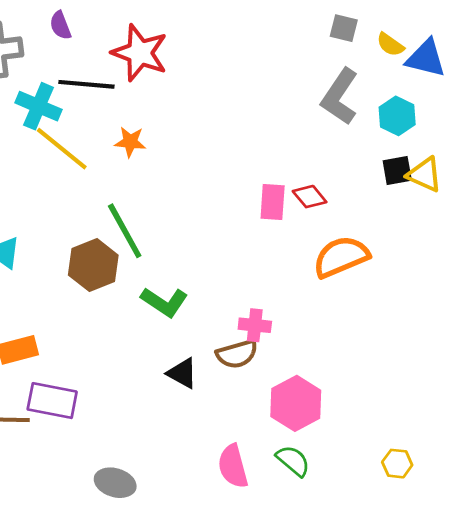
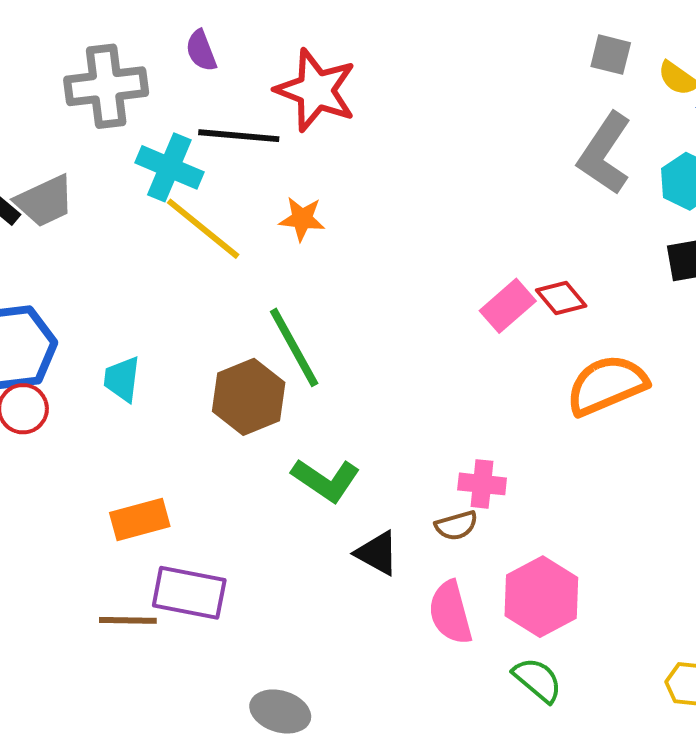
pink rectangle: (273, 202) -> (508, 306), turned 45
green L-shape: (164, 302) -> (326, 480), moved
brown semicircle: (237, 354) -> (456, 525), size x0.7
pink semicircle: (233, 466) -> (450, 613), moved

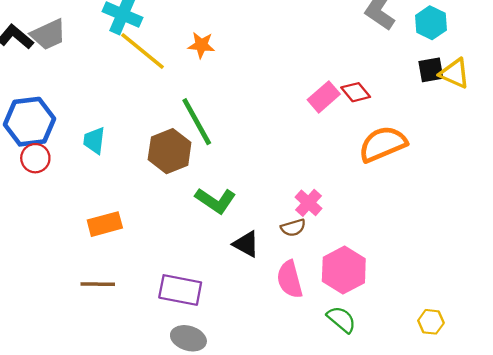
pink cross: (482, 484) -> (308, 203), turned 36
purple rectangle: (189, 593) -> (180, 290), moved

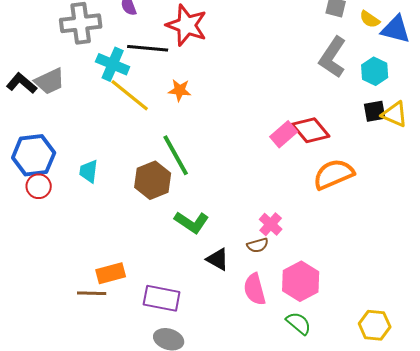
red diamond: (356, 92) -> (311, 130), size x1.5
orange rectangle: (105, 224) -> (111, 273), moved
yellow hexagon: (431, 322) -> (375, 325), size x1.4

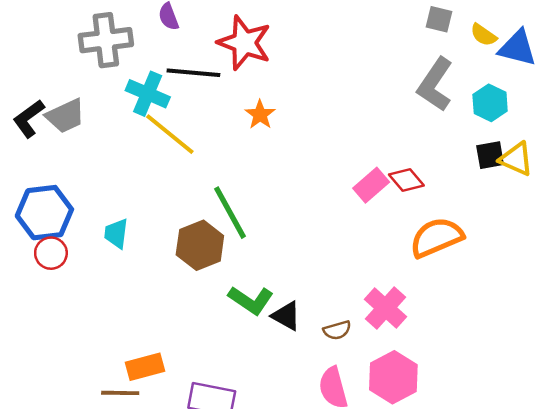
black L-shape: (22, 83) -> (29, 119), turned -76
orange star: (180, 90) -> (260, 115), moved, turned 30
red diamond: (311, 130) -> (406, 180), size x0.7
pink cross: (271, 224) -> (385, 308), moved, size x1.4
black triangle: (218, 259) -> (286, 316), moved

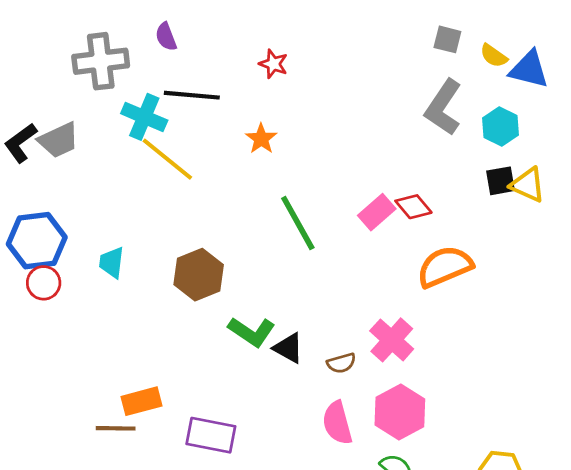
red star: (244, 43) -> (273, 64), moved, size x0.5
green line: (230, 213) -> (298, 223), moved

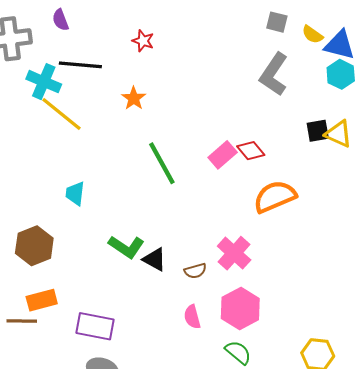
cyan hexagon: (500, 126) -> (341, 74), moved
cyan trapezoid: (112, 262) -> (75, 193), moved
brown hexagon: (199, 275) -> (34, 246), moved
pink semicircle: (337, 423) -> (192, 317), size x0.7

